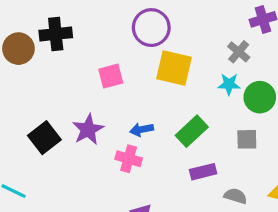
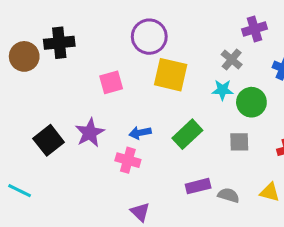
purple rectangle: (203, 172) -> (198, 186), moved

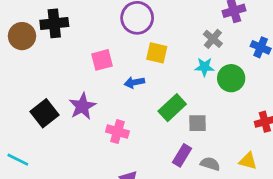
yellow square: (171, 75) -> (157, 53), size x0.7
blue arrow: (140, 133) -> (134, 82), moved
gray square: (239, 142) -> (197, 123), moved
purple rectangle: (198, 186) -> (182, 155), turned -45

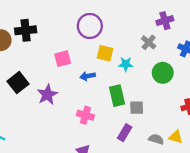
cyan star: (204, 67) -> (126, 64), moved
green rectangle: (172, 108) -> (117, 96), turned -60
black square: (44, 113) -> (18, 83), moved
pink cross: (117, 132) -> (85, 115), moved
gray semicircle: (210, 164) -> (156, 139), moved

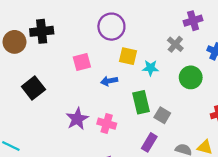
purple star: (47, 95) -> (77, 119), moved
gray square: (137, 108) -> (162, 115), turned 32

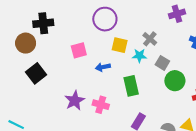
brown circle: (14, 42) -> (26, 43), moved
gray cross: (175, 44) -> (150, 39), moved
green circle: (191, 77) -> (175, 81), moved
gray square: (162, 115) -> (162, 63), moved

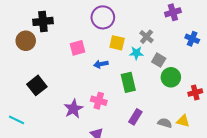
black square: (36, 73) -> (37, 85), moved
purple star: (75, 101) -> (73, 109), moved

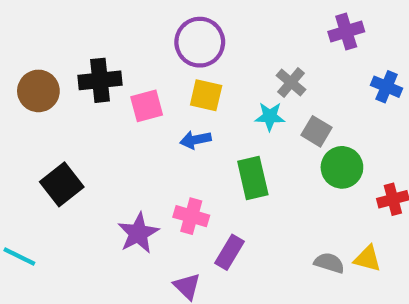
black cross: (43, 21) -> (100, 80), moved
yellow square: (117, 43) -> (206, 95), moved
purple rectangle: (135, 117) -> (229, 252), moved

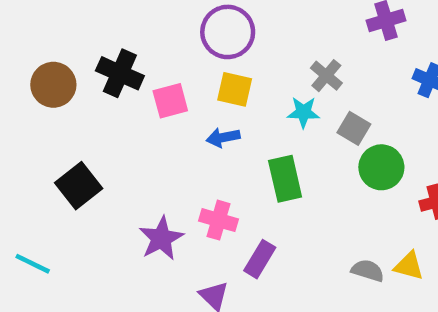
black cross: (100, 80) -> (120, 73), turned 30

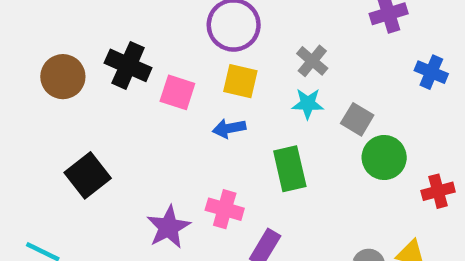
gray cross: (326, 76) -> (312, 61), moved
pink square: (170, 101) -> (177, 92), turned 33

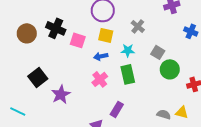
cyan star: (308, 104) -> (128, 50), moved
pink cross: (225, 209) -> (100, 79), moved, turned 35
purple star: (168, 227) -> (61, 94), moved

